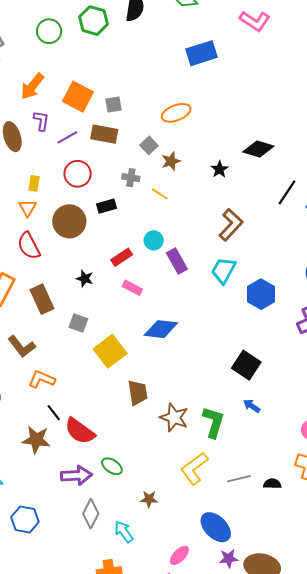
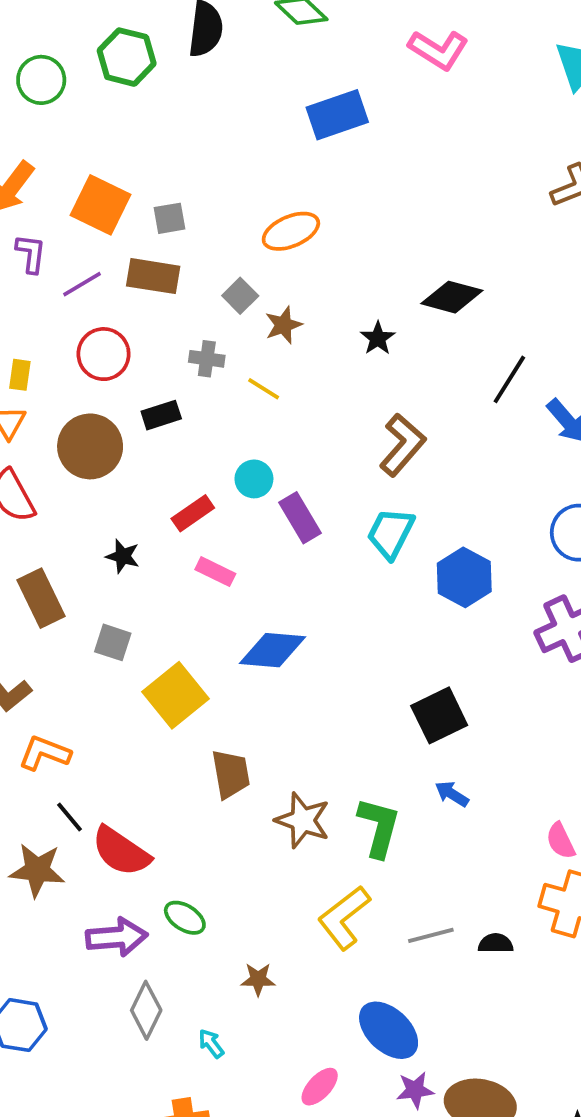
black square: (246, 365) -> (439, 715), turned 32
cyan arrow: (124, 532) -> (211, 1044), size x0.7

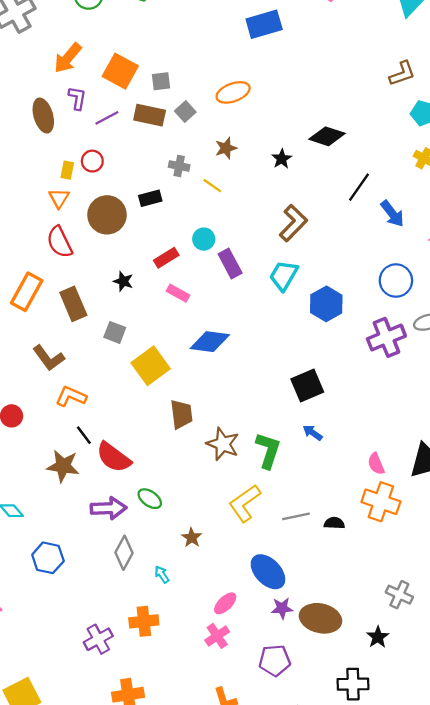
gray square: (240, 296) -> (185, 111), moved
red circle: (104, 354) -> (92, 161), moved, size x0.7
brown star: (258, 979) -> (192, 538), turned 30

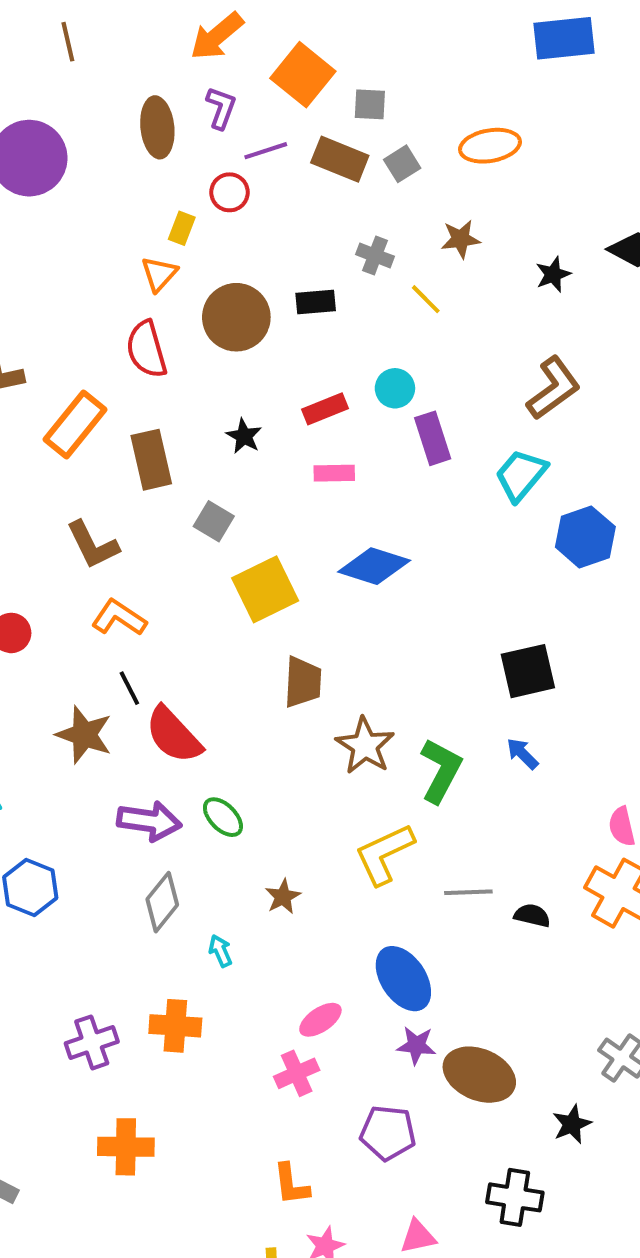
red circle: (92, 161) -> (229, 192), moved
pink rectangle: (178, 293) -> (334, 473), turned -40

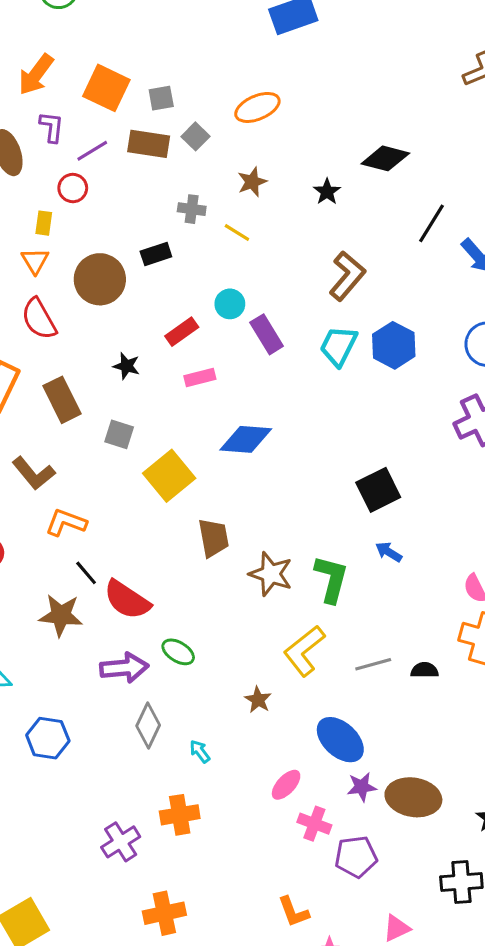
blue hexagon: (585, 537) -> (394, 345), moved
brown star: (283, 897) -> (258, 700), moved
pink cross: (297, 1073) -> (314, 824), moved, turned -32

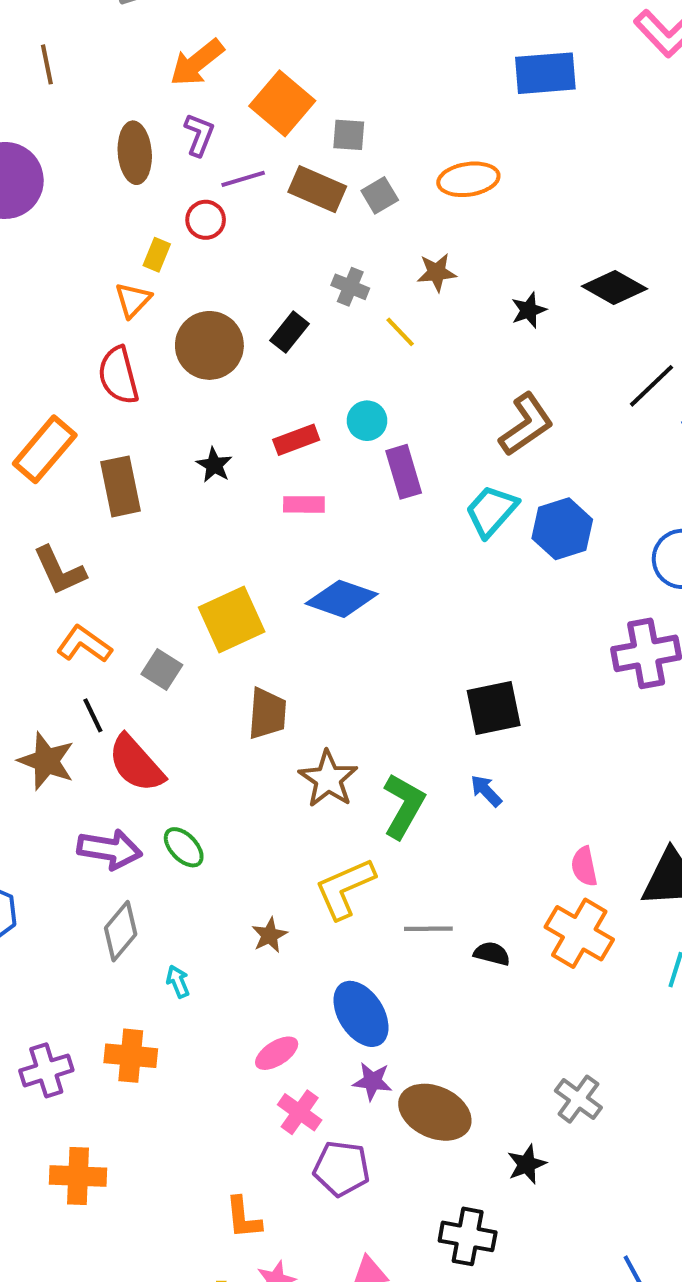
black rectangle: (156, 254) -> (289, 332), turned -48
gray square: (119, 434) -> (162, 669), moved

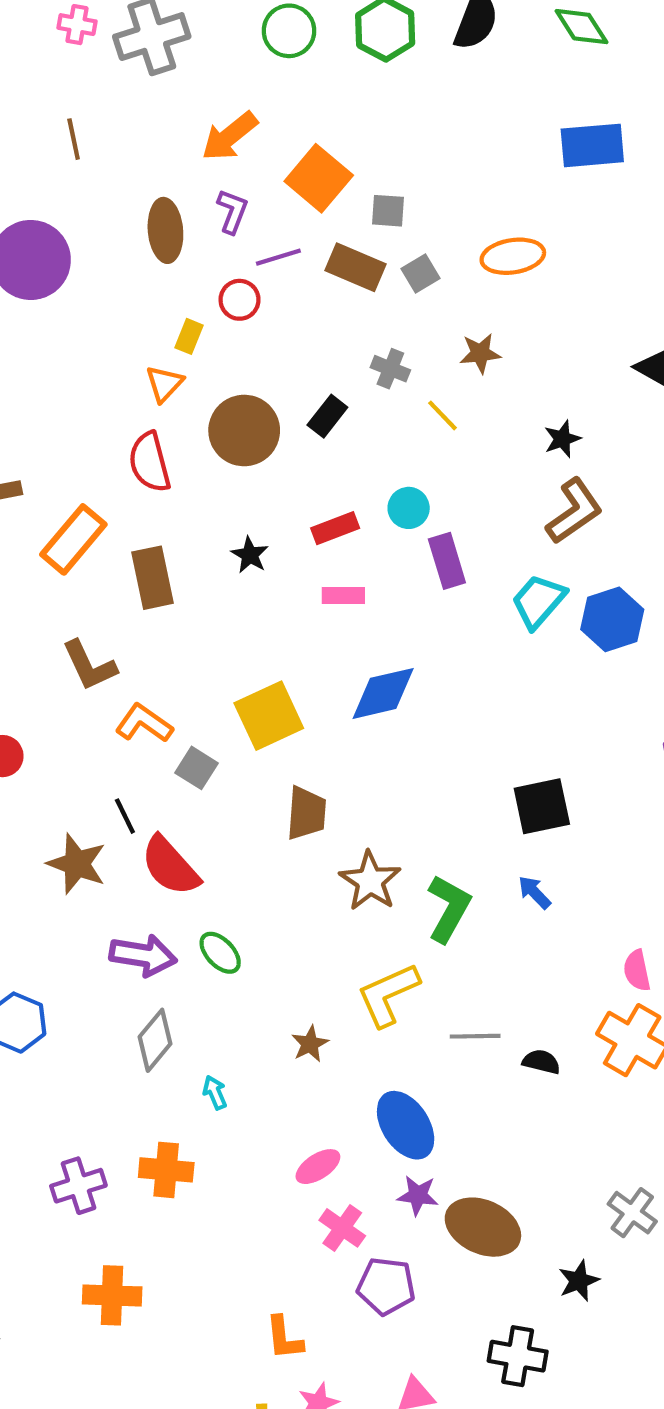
black star: (529, 310) -> (562, 439), moved
blue diamond: (342, 599) -> (383, 693), turned -32
orange L-shape: (84, 644) -> (144, 723), moved

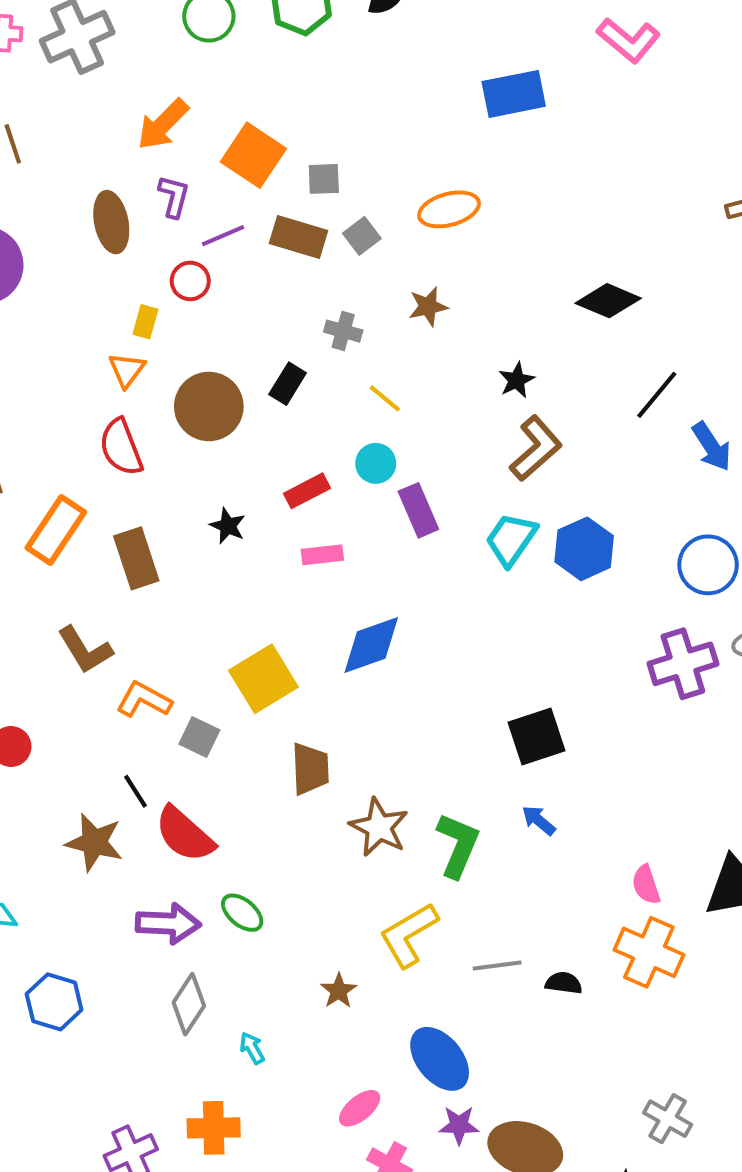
yellow line: (443, 415) -> (385, 398), moved

